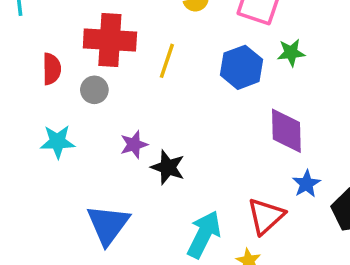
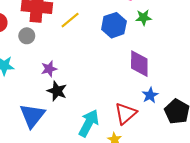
yellow line: (167, 61) -> (70, 20), turned 30
black star: (168, 167) -> (57, 91), moved

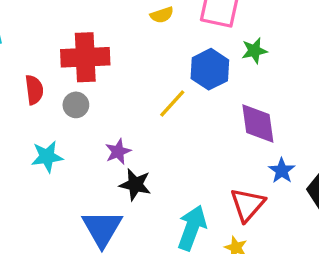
yellow line: (70, 20) -> (172, 104), moved

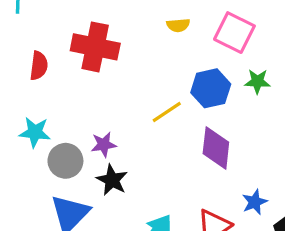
gray circle: (76, 105) -> (65, 161), moved, size x1.4
purple diamond: (258, 123) -> (216, 148), moved

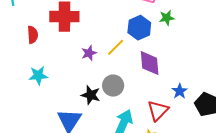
purple star: (104, 145) -> (89, 53), moved
gray circle: (65, 161) -> (113, 86), moved

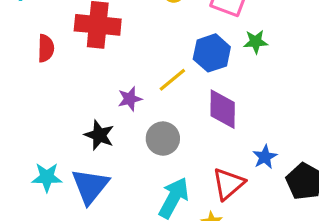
purple star: (89, 53) -> (130, 99), moved
cyan star: (38, 75) -> (47, 177), moved
black star: (91, 95) -> (99, 135), moved

